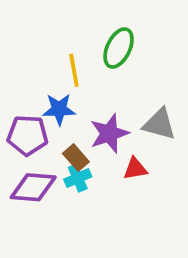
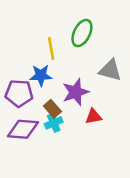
gray triangle: (159, 124) -> (110, 70), moved

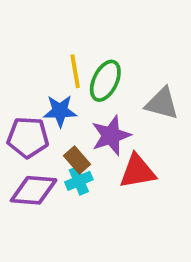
green ellipse: (82, 33) -> (105, 81), moved
red triangle: (94, 116) -> (137, 171), size x1.5

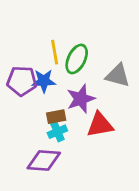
purple pentagon: (28, 137) -> (22, 81), moved
brown rectangle: (77, 160) -> (56, 117), turned -60
purple diamond: (34, 190) -> (44, 160), moved

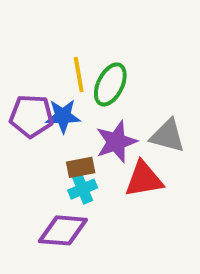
gray triangle: (118, 75) -> (167, 136), moved

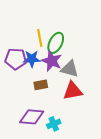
gray triangle: (167, 136) -> (70, 69), moved
purple star: (116, 142) -> (52, 61), moved, turned -30
cyan cross: (83, 189) -> (54, 124), moved

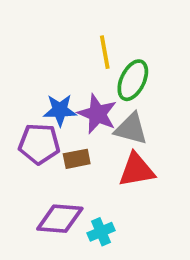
yellow line: (40, 38) -> (105, 52), moved
green ellipse: (56, 43) -> (133, 80), moved
purple pentagon: (16, 59) -> (39, 144), moved

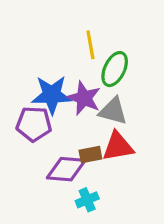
blue star: (60, 110) -> (52, 95), size x1.4
brown rectangle: (77, 159) -> (90, 155), moved
purple diamond: (60, 219) -> (66, 169), moved

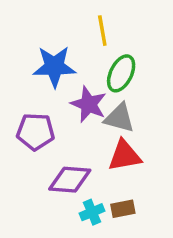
yellow line: (90, 45) -> (102, 31), moved
blue star: (52, 95) -> (54, 67), moved
brown rectangle: (90, 155) -> (123, 209), moved

